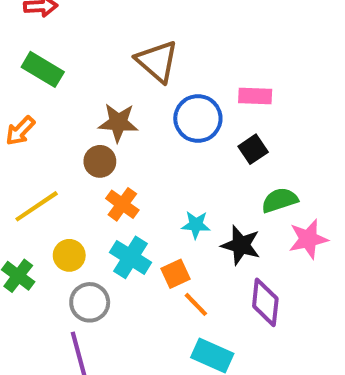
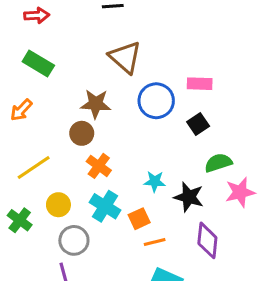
orange line: (196, 304) -> (155, 242), turned -60

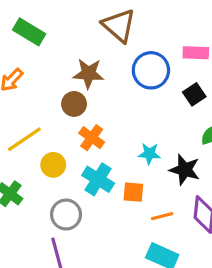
yellow circle: (58, 205) -> (53, 165), moved
orange square: (139, 219) -> (133, 192), turned 30
orange line: (155, 242) -> (162, 216), moved

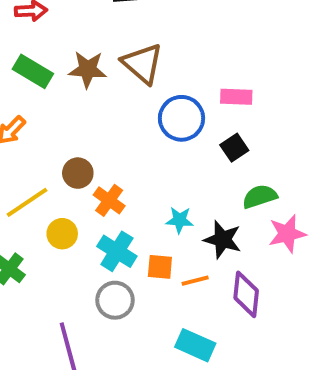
brown star: (88, 74) -> (88, 69), moved
brown circle: (74, 104) -> (78, 173), moved
gray circle: (66, 215) -> (115, 300), moved
orange line: (162, 216) -> (195, 281), moved

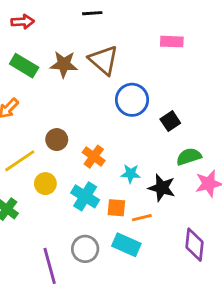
pink rectangle: (236, 97) -> (172, 42), moved
orange cross: (109, 200) -> (94, 157), moved
purple diamond: (246, 294) -> (194, 245), moved
gray circle: (115, 300) -> (85, 249), moved
cyan rectangle: (195, 345) -> (126, 245), moved

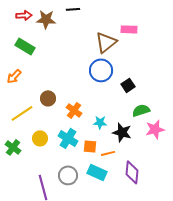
brown triangle: (104, 60) -> (106, 42), moved, turned 40
brown star: (64, 64) -> (46, 19), moved
yellow circle: (45, 184) -> (40, 138), moved
purple diamond: (194, 245) -> (132, 172), moved

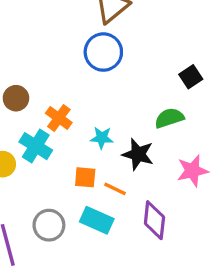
black square: (128, 85) -> (191, 77), moved
pink star: (155, 129) -> (192, 171), moved
cyan cross: (68, 138) -> (36, 146), moved
orange line: (108, 153) -> (115, 189), turned 40

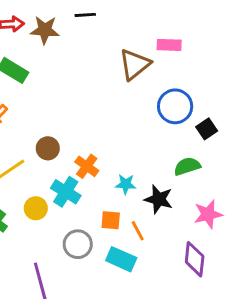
blue circle: (103, 52) -> (175, 106), moved
orange line: (115, 189) -> (138, 231), turned 36
purple diamond: (154, 220) -> (195, 259), moved
gray circle: (49, 225) -> (78, 244), moved

